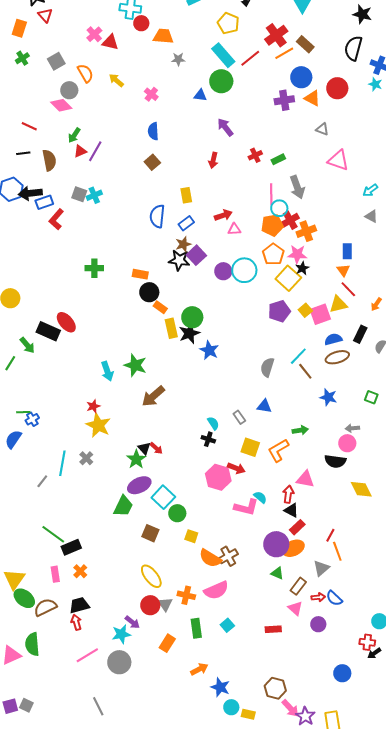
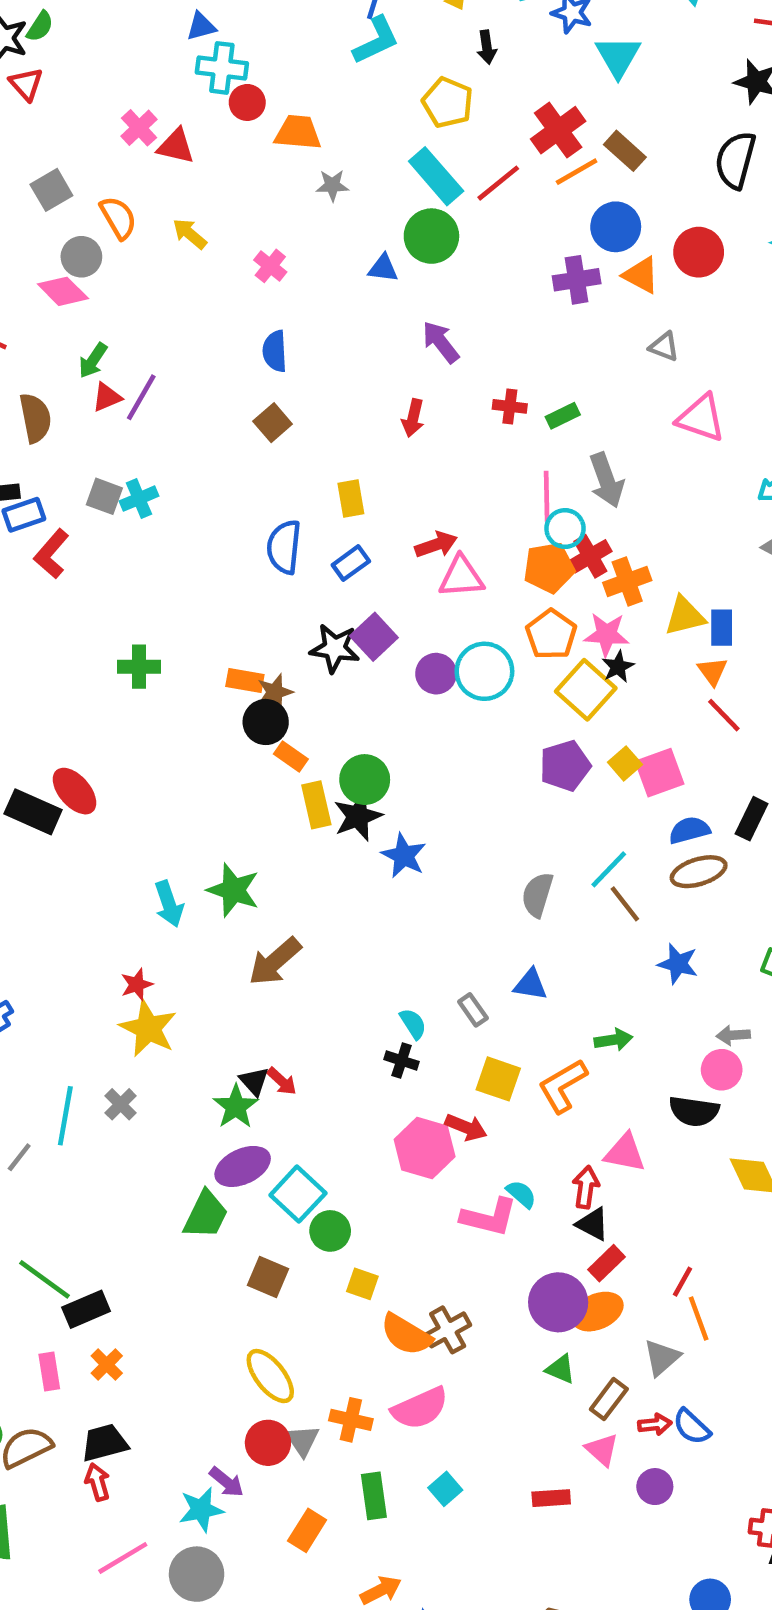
red cross: (255, 155) -> (510, 406), turned 32
pink triangle: (234, 229) -> (461, 577), size x1.5
brown star: (183, 244) -> (275, 692), moved
yellow triangle: (338, 304) -> (685, 616), moved

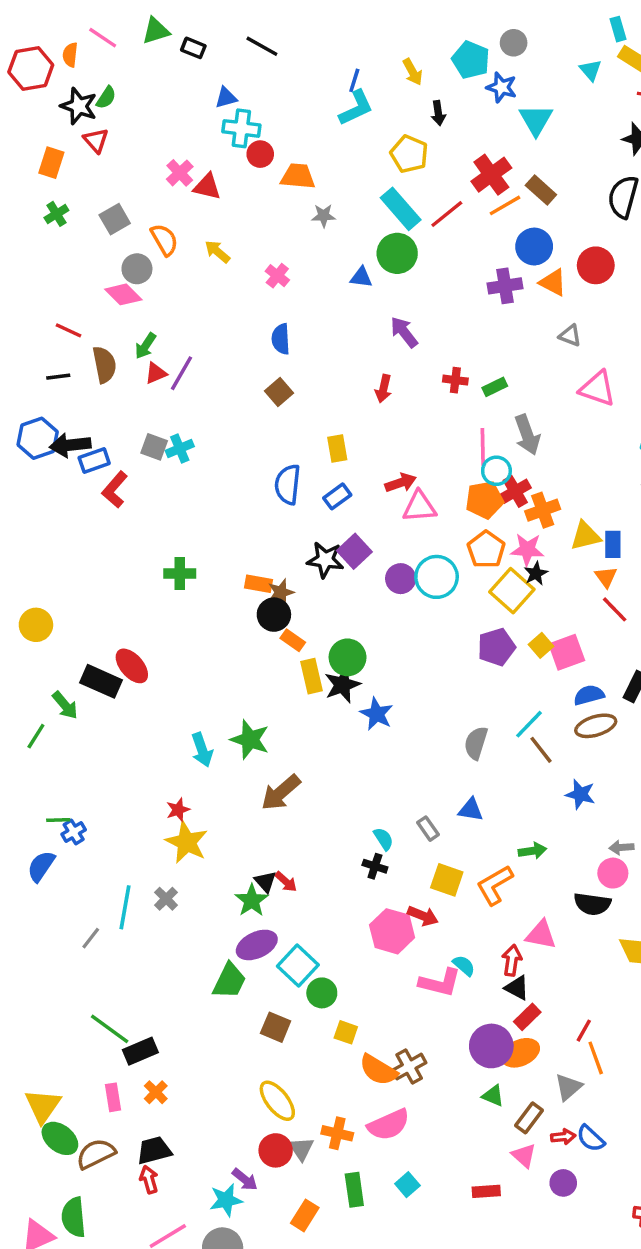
brown semicircle: (35, 418) -> (104, 365), moved

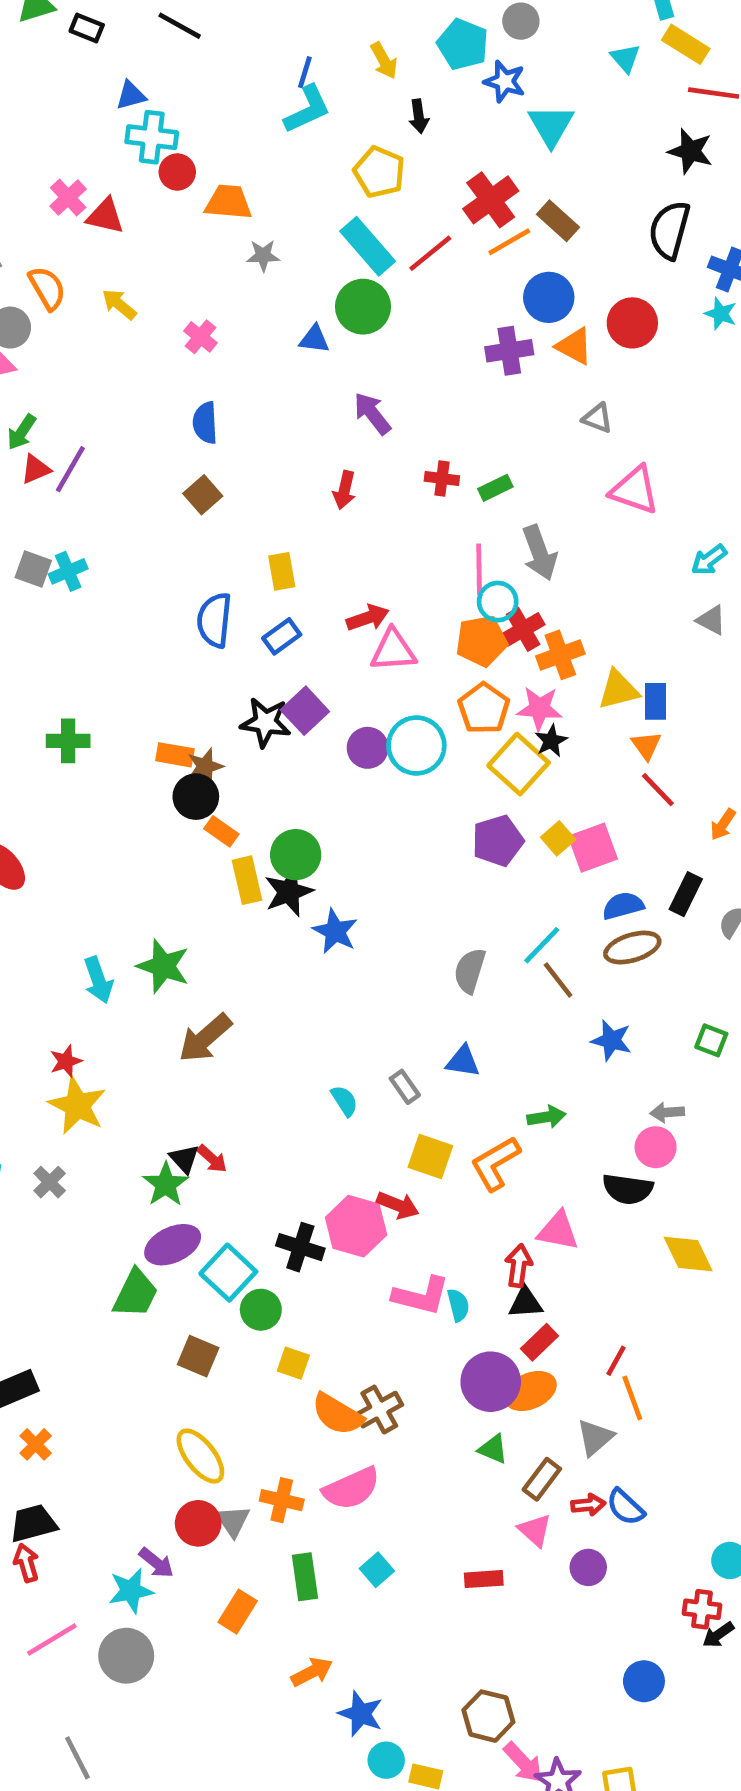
black cross: (375, 866) -> (300, 1247), moved, size x1.4
cyan semicircle: (464, 966) -> (458, 1305), moved, turned 35
black triangle: (517, 988) -> (526, 1303), turned -32

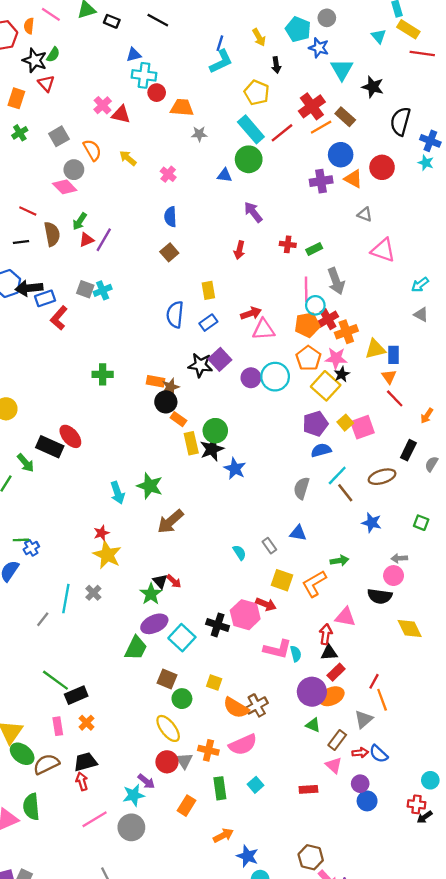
black star: (690, 151) -> (373, 87), moved
blue semicircle: (623, 906) -> (321, 450), moved
green circle: (261, 1310) -> (182, 699), moved
blue circle: (644, 1681) -> (367, 801), moved

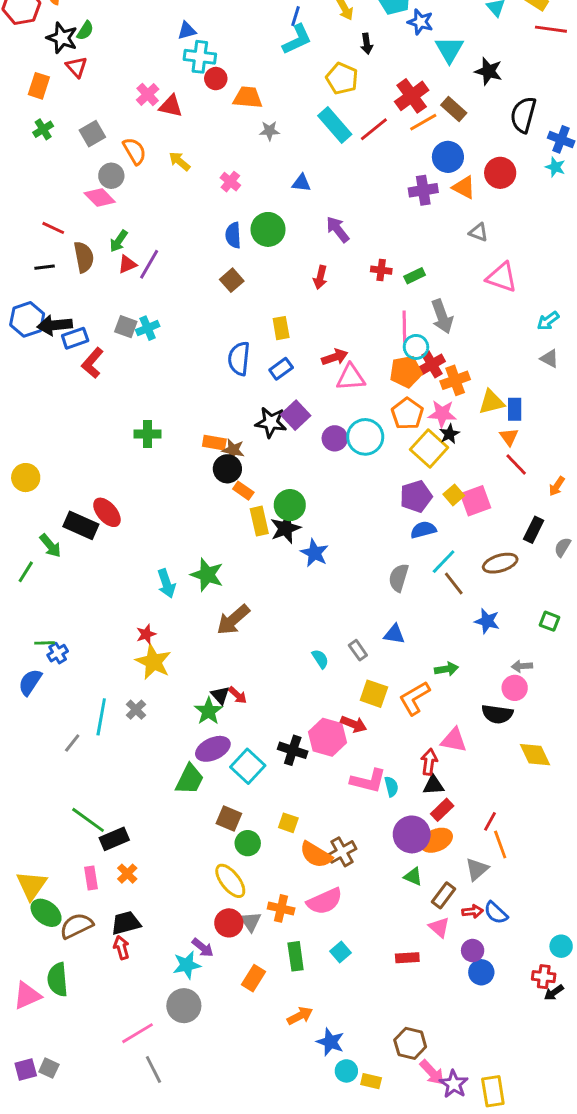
green circle: (249, 159) -> (268, 229), moved
brown star: (170, 387) -> (233, 450), turned 30
pink line: (95, 819) -> (137, 1033), moved

